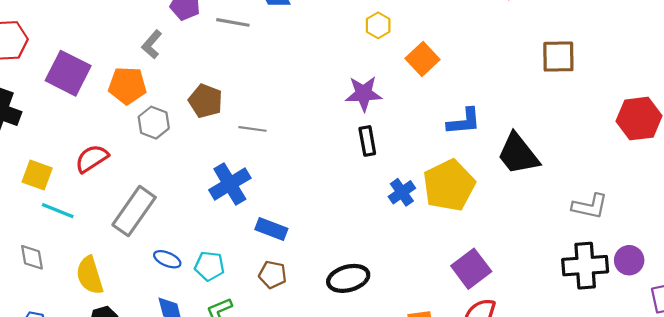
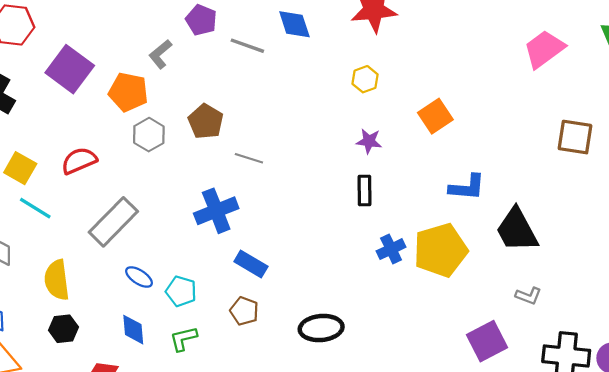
yellow hexagon: (378, 25) -> (365, 79), moved
purple star: (364, 94) -> (369, 141), size x0.7
gray L-shape: (590, 206) -> (528, 296), moved, size x0.7
purple square: (471, 269) -> (487, 341), moved

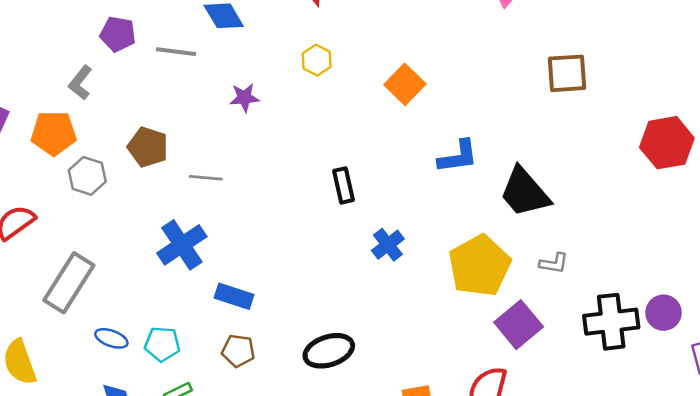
purple star: (369, 141) -> (244, 98), moved
yellow pentagon: (441, 250) -> (479, 266), moved

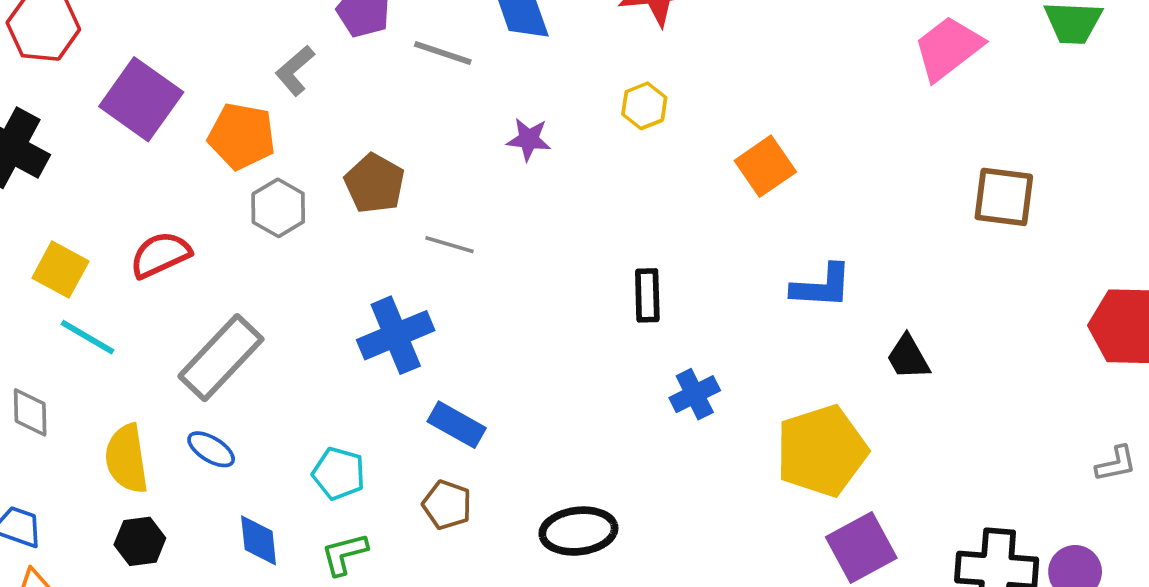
black trapezoid: (525, 192) -> (908, 357), size x0.6
gray L-shape: (554, 263) -> (1116, 464), moved, turned -32
blue ellipse: (111, 338) -> (211, 449), moved

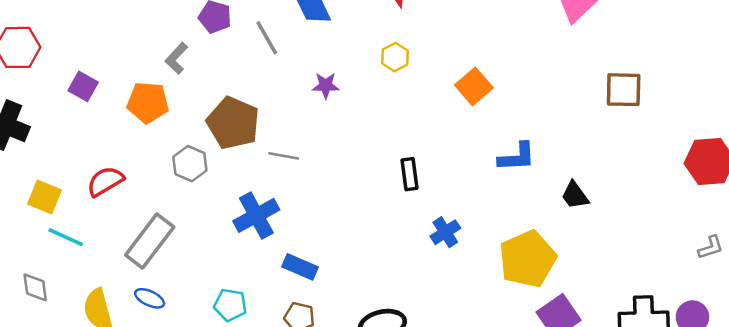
gray line: (443, 53) -> (267, 38), turned 48
purple square: (141, 99) -> (83, 86), size x0.6
brown pentagon: (374, 183) -> (233, 123), size x1.4
gray hexagon: (278, 208) -> (190, 164), moved

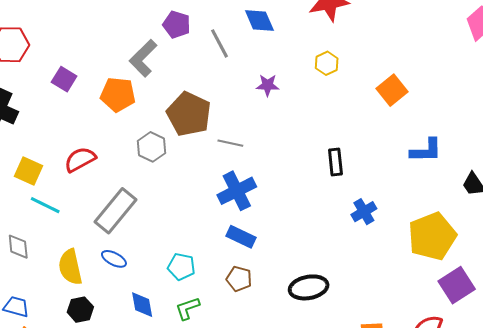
gray L-shape: (176, 58) -> (143, 58), size x1.4
blue cross: (256, 215) -> (237, 191), moved

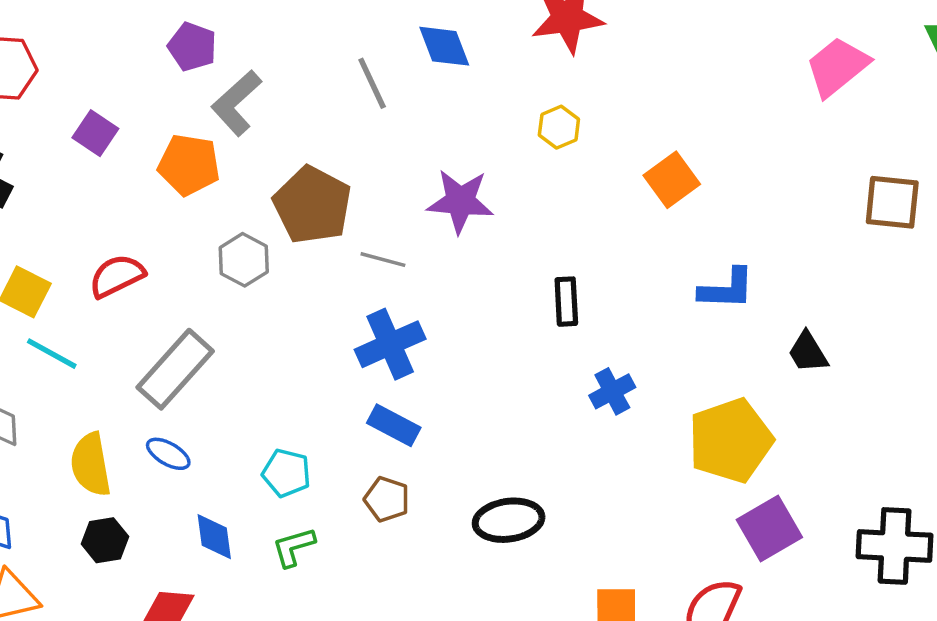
purple pentagon: (177, 25) -> (192, 47), moved
purple star: (268, 85) -> (460, 201), moved, size x1.6

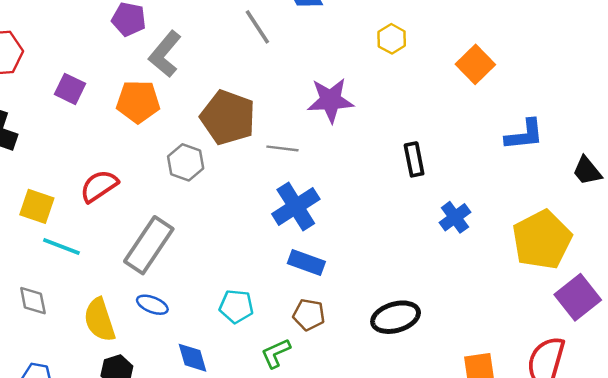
green L-shape: (294, 547) -> (276, 353), moved

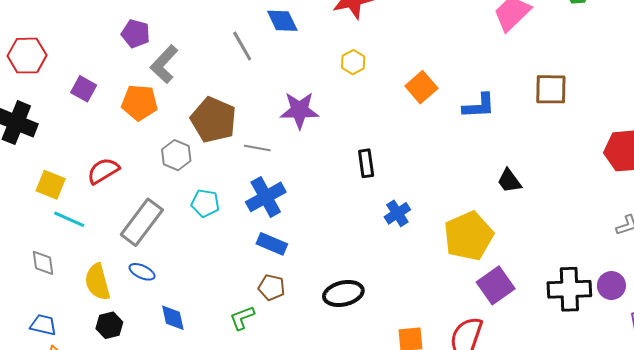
blue L-shape: (524, 135) -> (479, 106), moved
cyan pentagon: (236, 306) -> (205, 203), moved

